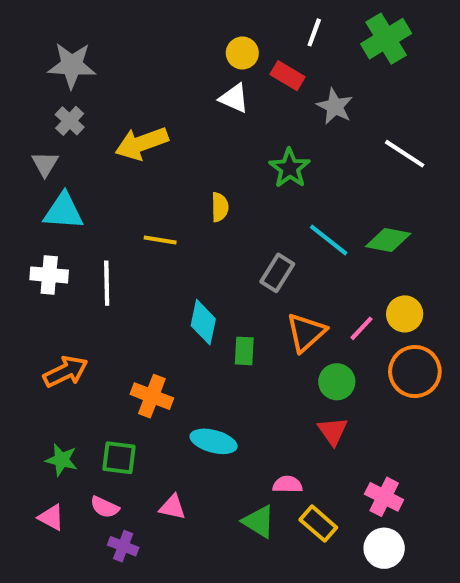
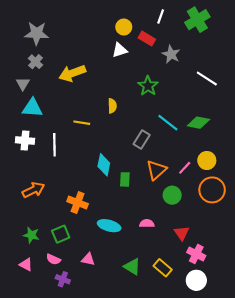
white triangle: (234, 98) -> (120, 50), turned -42
red triangle: (333, 431) -> (182, 233), moved
green square: (119, 458) -> (61, 234), turned -30
pink semicircle: (287, 485) -> (147, 224), moved

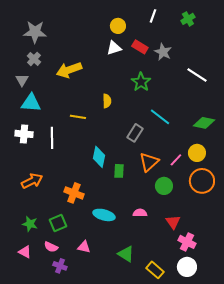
green cross: (197, 20) -> (188, 19), size x0.6
red rectangle: (147, 39) -> (140, 47), moved
green diamond: (198, 123) -> (204, 123), moved
yellow rectangle: (163, 268) -> (155, 270), moved

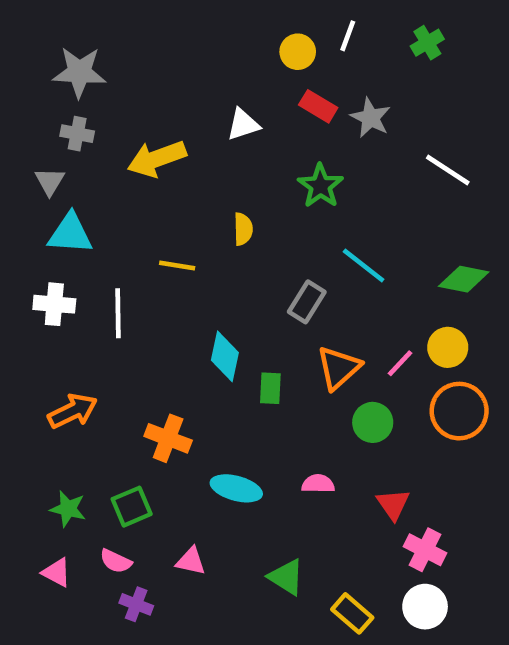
yellow circle: (118, 26) -> (298, 52), moved
white triangle: (114, 48) -> (243, 124), moved
gray cross: (34, 59) -> (77, 134), turned -32

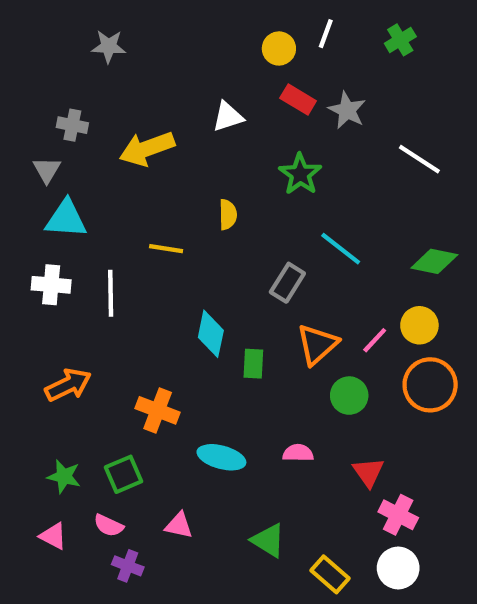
gray star: (79, 72) -> (109, 46), moved, size x0.7

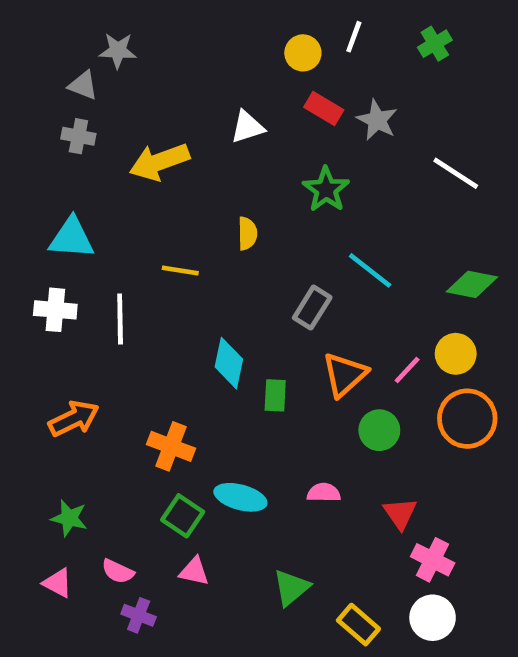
gray triangle: (47, 170) -> (83, 85), moved, turned -40
green square: (123, 474) -> (183, 516), moved, turned -33
green triangle: (268, 540) -> (291, 588), turned 48

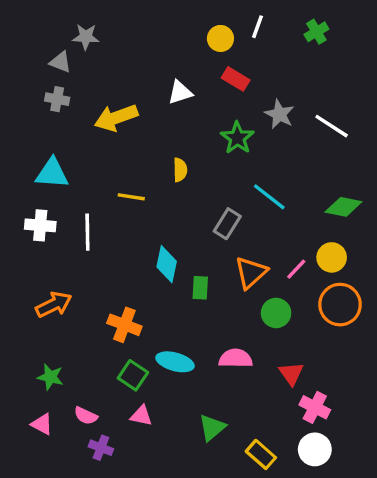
gray star: (377, 120) -> (279, 114), moved
pink semicircle: (324, 493) -> (236, 358), size x1.4

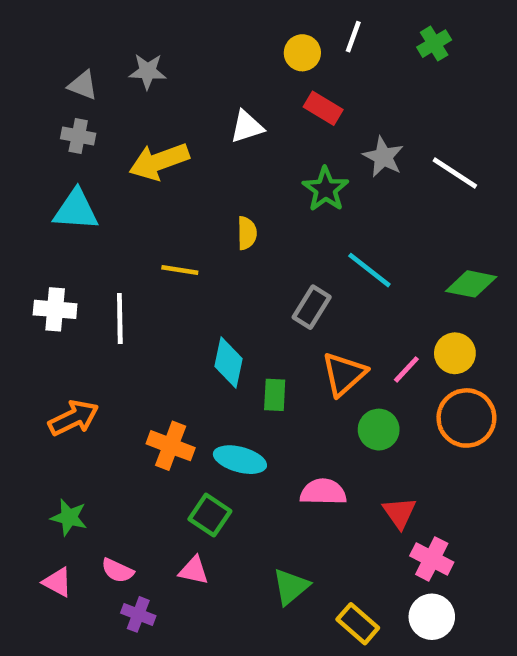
gray star: (86, 37) -> (148, 71), moved
cyan triangle: (52, 173) -> (76, 210), moved
cyan ellipse: (175, 362) -> (240, 460), moved
green square: (133, 375) -> (210, 515), moved

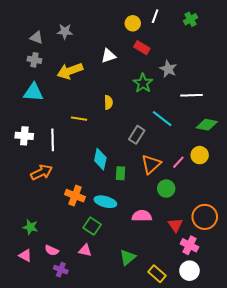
white line: (455, 173) -> (192, 95), moved, turned -35
orange arrow: (74, 418) -> (42, 172), moved
orange circle: (466, 418) -> (205, 217), moved

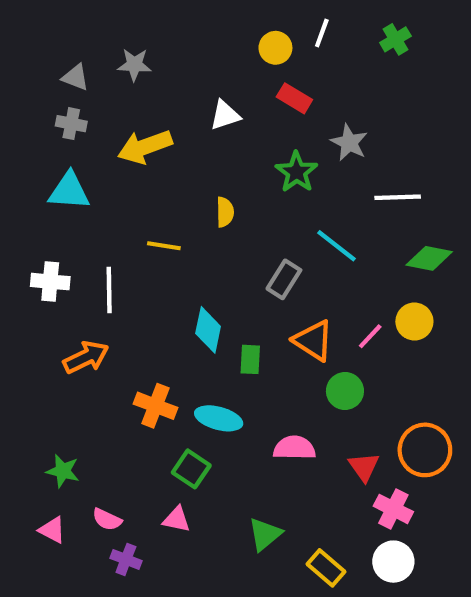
orange triangle: (151, 164) -> (313, 340), turned -45

